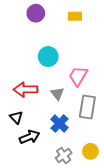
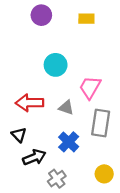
gray triangle: (57, 94) -> (66, 108), turned -32
gray cross: (64, 155) -> (57, 179), moved

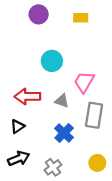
black triangle: (19, 135) -> (18, 126), turned 40
black arrow: (34, 157) -> (19, 158), moved

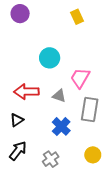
purple circle: (39, 14) -> (20, 14), moved
yellow rectangle: (81, 18) -> (77, 17), turned 64
black arrow: (19, 158) -> (18, 151), turned -30

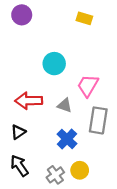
yellow rectangle: (77, 17) -> (84, 18), turned -48
black arrow: (18, 151) -> (19, 166), turned -72
yellow circle: (93, 155) -> (80, 170), moved

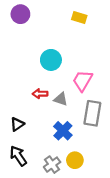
red arrow: (29, 101) -> (40, 94), moved, size x0.6

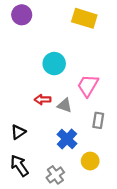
yellow rectangle: (79, 17) -> (84, 18), size x1.5
gray rectangle: (92, 113) -> (98, 120), size x0.6
yellow circle: (75, 160) -> (90, 161), moved

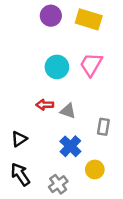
purple circle: (22, 15) -> (51, 16), moved
pink trapezoid: (88, 86) -> (91, 65), moved

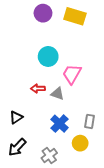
pink trapezoid: (91, 65) -> (72, 74), moved
gray rectangle: (103, 127) -> (89, 121), moved
black arrow: (20, 174) -> (17, 147), turned -102

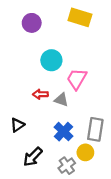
purple circle: (43, 13) -> (32, 23), moved
gray rectangle: (89, 121) -> (95, 129), size x1.5
black arrow: (17, 147) -> (33, 157), moved
gray cross: (49, 156) -> (67, 166), moved

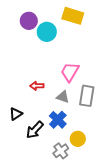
cyan circle: (51, 60) -> (47, 32), moved
gray triangle: (61, 100) -> (63, 97), moved
gray rectangle: (95, 129) -> (87, 96), moved
black arrow: (33, 157) -> (35, 130), moved

